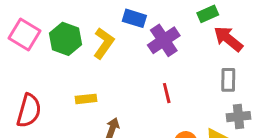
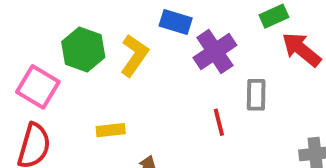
pink square: (24, 34) -> (38, 87), moved
gray rectangle: (228, 80) -> (256, 95), moved

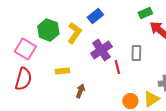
blue rectangle: (176, 22) -> (95, 16), turned -56
purple cross: (215, 51) -> (101, 50), moved

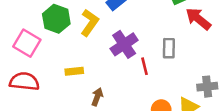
red semicircle: (23, 79) -> (24, 81), turned -100

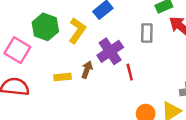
gray rectangle: (169, 48) -> (147, 33), moved
brown arrow: (97, 97) -> (87, 70), moved

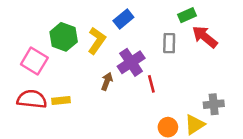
yellow rectangle: (63, 77) -> (61, 100), moved

